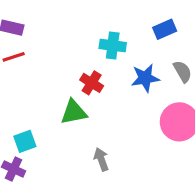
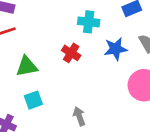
green triangle: (74, 112) -> (27, 66), moved
cyan square: (25, 141) -> (33, 100), moved

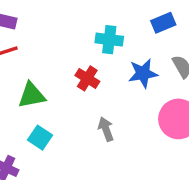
cyan square: (33, 100) -> (40, 138), turned -36
gray arrow: (79, 116) -> (106, 129), moved

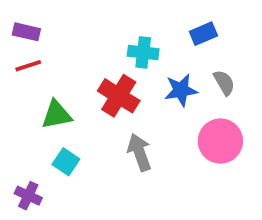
red cross: (87, 78) -> (119, 96), size x1.5
gray arrow: (106, 129) -> (139, 152), size x1.4

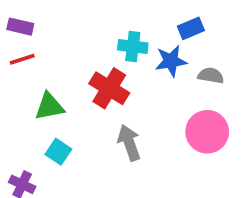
gray semicircle: (224, 83) -> (211, 76), turned -50
blue star: (181, 90) -> (171, 61), moved

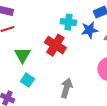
green triangle: (49, 106) -> (22, 55), turned -48
gray arrow: (129, 143) -> (66, 88), moved, turned 36

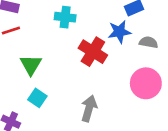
cyan cross: (68, 22) -> (65, 17), moved
red cross: (55, 45) -> (93, 52), moved

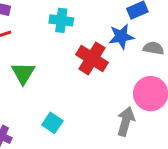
cyan square: (37, 98) -> (52, 123), moved
gray arrow: (89, 108) -> (126, 121), moved

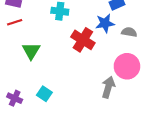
cyan square: (52, 123) -> (44, 94), moved

